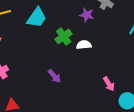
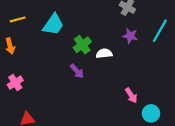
purple star: (87, 15) -> (130, 36), moved
purple arrow: (54, 76) -> (77, 71), moved

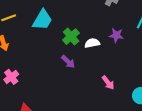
purple star: (130, 36) -> (116, 35), moved
pink arrow: (131, 95) -> (108, 83), moved

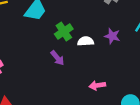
pink arrow: (108, 83) -> (97, 85), turned 112

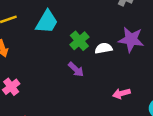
purple star: (112, 36) -> (131, 40), size x1.5

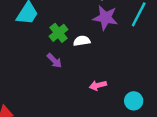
purple star: (131, 40) -> (105, 18), moved

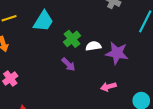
purple star: (105, 18) -> (117, 53), moved

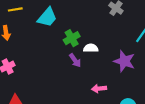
purple star: (117, 53) -> (124, 61), moved
purple arrow: (68, 64) -> (75, 60), moved

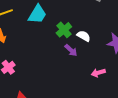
white semicircle: (91, 48) -> (84, 36), turned 40

